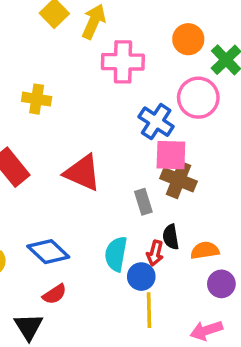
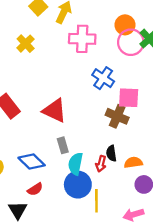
pink circle: (198, 98) -> (131, 42), moved
yellow cross: (37, 99) -> (26, 44), moved, turned 36
pink square: (171, 155) -> (129, 98), moved
gray rectangle: (143, 202) -> (63, 145), moved
blue circle: (141, 277) -> (78, 185), moved, size x1.5

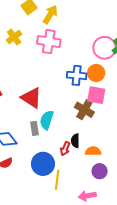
orange circle: (125, 25) -> (96, 73), moved
pink cross: (82, 39) -> (49, 42), moved
blue cross: (103, 78) -> (77, 75), turned -36
cyan semicircle: (76, 164) -> (47, 120), moved

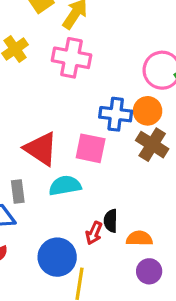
pink square: (96, 95) -> (91, 148), moved
brown cross: (84, 110) -> (152, 145), moved
cyan semicircle: (47, 120) -> (65, 186), turned 60
gray rectangle: (34, 128) -> (18, 192), moved

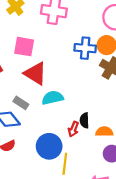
pink square: (91, 148) -> (24, 47), moved
gray rectangle: (18, 192) -> (21, 103), turned -48

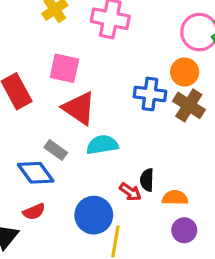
blue cross: (85, 48) -> (150, 94), moved
red arrow: (73, 129) -> (130, 192), turned -80

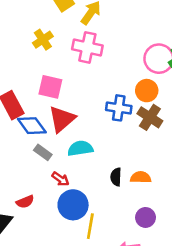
red triangle: (79, 108) -> (62, 119), turned 44
blue diamond: (36, 173) -> (32, 126), moved
red arrow: (130, 192) -> (60, 179), moved
orange semicircle: (175, 198) -> (141, 177), moved

